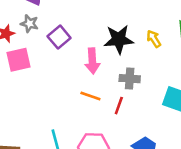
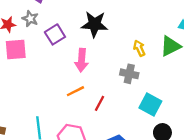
black star: (119, 39) -> (95, 24), moved
gray cross: (130, 79) -> (129, 74), moved
orange line: (90, 96) -> (75, 91), turned -54

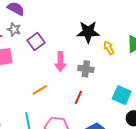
black star: (95, 24) -> (88, 32), moved
gray cross: (129, 74) -> (86, 69), moved
orange line: (75, 91) -> (40, 90), moved

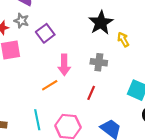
black star: (88, 32) -> (101, 23), turned -30
pink arrow: (60, 62) -> (64, 65), moved

